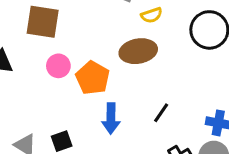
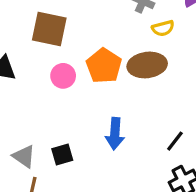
orange pentagon: (93, 78) -> (104, 66), moved
black line: (161, 113) -> (175, 141), moved

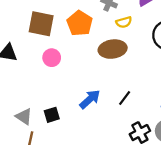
orange pentagon: (104, 66) -> (80, 23), moved
blue arrow: (115, 134) -> (90, 99), turned -135
black line: (175, 141) -> (125, 98), moved

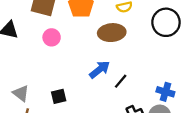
blue arrow: (90, 99) -> (100, 70), moved
black square: (52, 115) -> (59, 96), moved

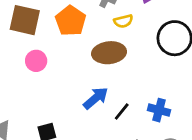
blue cross: (165, 92) -> (159, 110), moved

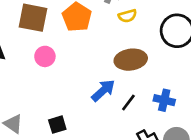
brown ellipse: (109, 53) -> (131, 60), moved

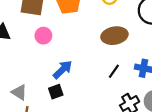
blue arrow: (103, 90) -> (63, 70), moved

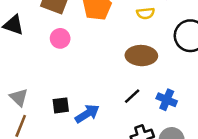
blue arrow: (63, 70) -> (87, 114), moved

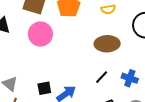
pink circle: (60, 38) -> (40, 34), size x1.5

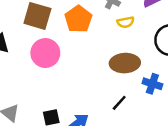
blue cross: (130, 78) -> (152, 84), moved

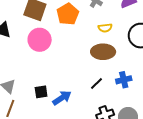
yellow semicircle: (126, 22) -> (105, 28), moved
blue cross: (152, 84) -> (124, 80), moved, turned -35

